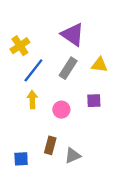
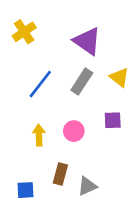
yellow cross: (20, 46) -> (24, 32), moved
yellow triangle: (99, 65) -> (119, 77), turned 30
yellow arrow: (32, 100) -> (39, 135), moved

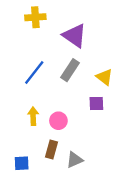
yellow cross: (24, 32) -> (35, 17), moved, turned 30
yellow triangle: (119, 77) -> (104, 77), moved
pink circle: (74, 131) -> (58, 121), moved

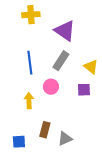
blue line: (34, 72) -> (30, 63), turned -45
pink circle: (58, 121) -> (51, 87), moved

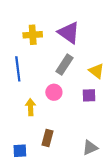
yellow cross: (31, 15) -> (33, 35), moved
blue line: (30, 63) -> (18, 69), moved
gray triangle: (65, 139) -> (90, 148), moved

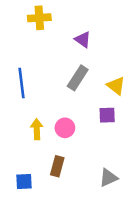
purple triangle: (69, 33) -> (83, 40), size x0.6
yellow cross: (33, 35) -> (39, 18), moved
pink circle: (54, 92) -> (65, 128), moved

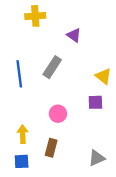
gray rectangle: (78, 78) -> (52, 67), moved
yellow arrow: (37, 129) -> (23, 134), moved

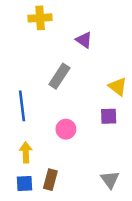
blue line: (19, 74) -> (22, 106), moved
brown rectangle: (51, 148) -> (50, 180), moved
gray triangle: (97, 158) -> (110, 180), turned -42

